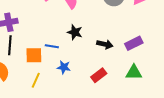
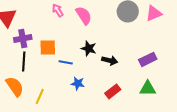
black arrow: (105, 44) -> (110, 60), moved
orange square: (34, 55) -> (48, 47), moved
yellow line: (36, 80) -> (40, 96), moved

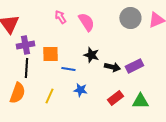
purple rectangle: (148, 59) -> (134, 66), moved
orange semicircle: (15, 86) -> (17, 93), turned 55
green triangle: (148, 88) -> (140, 101), moved
yellow line: (40, 96) -> (49, 96), moved

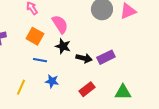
pink semicircle: (86, 22) -> (60, 24), moved
orange square: (50, 54) -> (35, 36), moved, turned 30
green triangle: (140, 101) -> (123, 92), moved

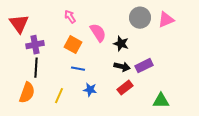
black star: (63, 46) -> (121, 44), moved
red rectangle: (87, 89) -> (125, 88), moved

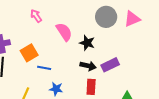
orange square: (73, 45) -> (29, 53), moved, turned 30
red rectangle: (125, 88) -> (91, 87), turned -49

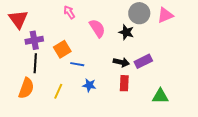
black star: (87, 43) -> (126, 32), moved

